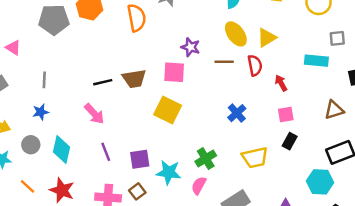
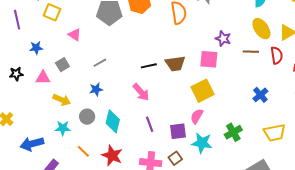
gray line: (44, 80) -> (100, 63), turned 56
yellow square: (168, 110) -> (203, 91), turned 35
pink semicircle: (199, 185) -> (197, 116), moved

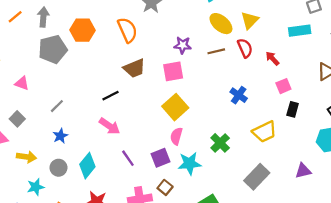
brown trapezoid: (175, 64) -> (134, 68), moved
cyan diamond: (113, 121) -> (87, 166), turned 40

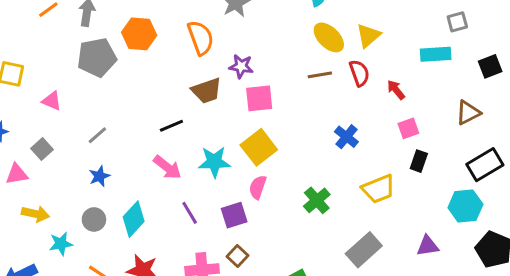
purple star: (183, 45) -> (241, 66), moved
yellow arrow: (26, 157) -> (35, 214), moved
cyan star: (189, 163) -> (214, 162), moved

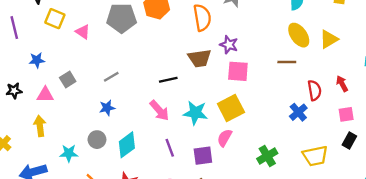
red semicircle: (359, 73) -> (314, 90), moved
pink triangle: (52, 101) -> (83, 32), moved
yellow arrow: (35, 214) -> (40, 126), moved, turned -120

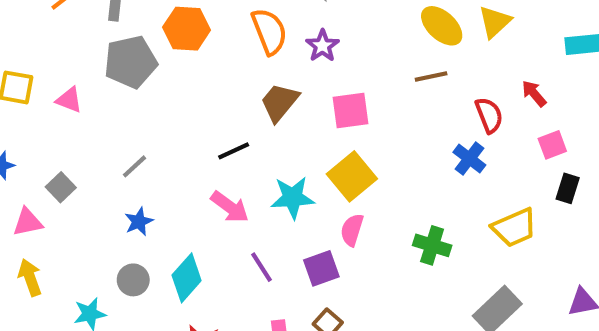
purple star: (229, 45) -> (322, 46), moved, turned 30
brown trapezoid: (199, 58) -> (280, 102), turned 150
green cross: (267, 156) -> (432, 245), turned -30

